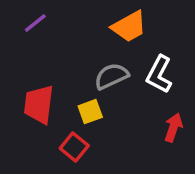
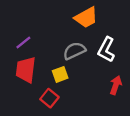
purple line: (35, 23) -> (23, 42), moved

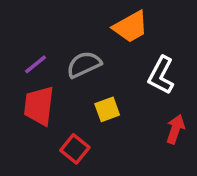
gray semicircle: (74, 51) -> (84, 64), moved
yellow square: (60, 74) -> (107, 109), moved

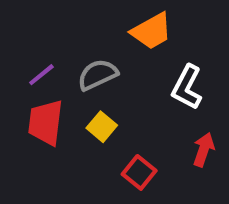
yellow square: (107, 109) -> (102, 127), moved, turned -30
red square: (75, 149) -> (139, 172), moved

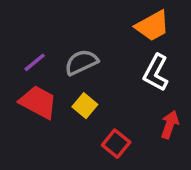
orange trapezoid: (152, 31) -> (152, 26), moved
red trapezoid: (46, 123) -> (38, 102), turned 111

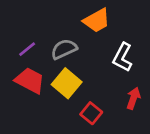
orange trapezoid: (152, 26) -> (97, 20), moved
yellow square: (85, 106) -> (67, 83), size x1.5

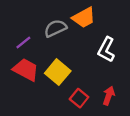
gray semicircle: (64, 49) -> (55, 28), moved
red arrow: (133, 98) -> (109, 96), moved

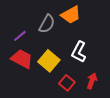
gray semicircle: (55, 28) -> (47, 24), turned 144
white L-shape: (106, 50) -> (79, 52), moved

